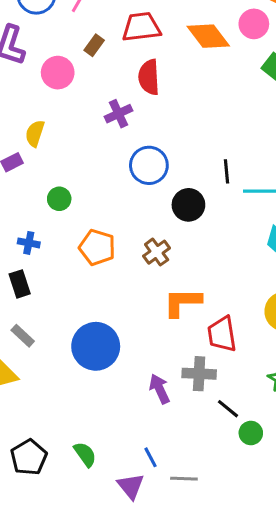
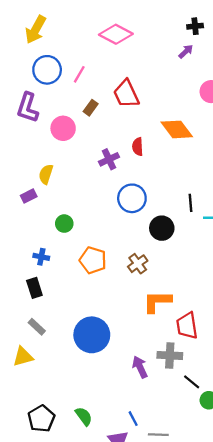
red trapezoid: (141, 27) -> (126, 94), turned -108
orange diamond: (208, 36) -> (177, 129), moved
red semicircle: (149, 77) -> (138, 147), moved, size x0.7

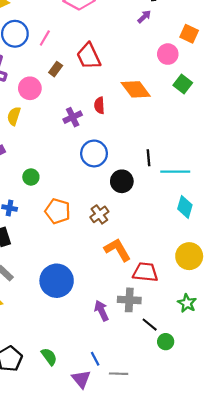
yellow semicircle: (46, 174) -> (14, 116), moved
orange L-shape: (157, 302) -> (118, 250), turned 60
red trapezoid: (187, 326) -> (145, 272), turned 105

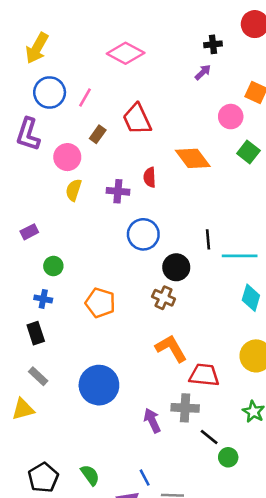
yellow semicircle: (14, 116) -> (74, 190), moved
purple cross: (73, 117) -> (118, 191), turned 30
green circle: (31, 177) -> (53, 266), moved
brown cross: (99, 214) -> (164, 298), moved, turned -30

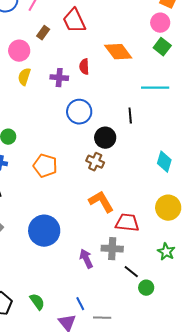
pink circle: (231, 117) -> (160, 23), moved
cyan line: (240, 256) -> (155, 88), moved

